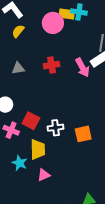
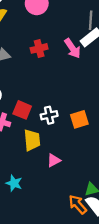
cyan star: (20, 163) -> (14, 183), moved
pink triangle: (44, 175) -> (54, 160), moved

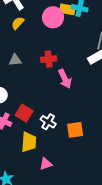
pink arrow: (72, 48) -> (65, 79), moved
white cross: (49, 115) -> (48, 122), turned 35

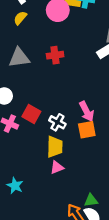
gray triangle: (15, 60) -> (19, 58), size x1.5
pink arrow: (65, 79) -> (87, 111), moved
yellow trapezoid: (29, 142) -> (55, 147), moved

